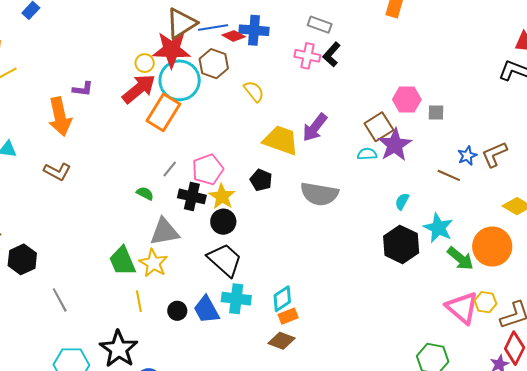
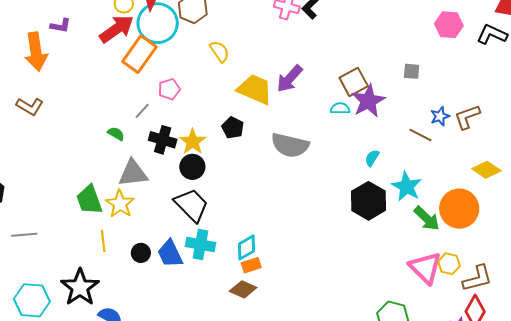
yellow semicircle: (254, 91) -> (219, 51), moved
pink hexagon: (407, 100) -> (449, 25), moved
pink pentagon: (208, 169) -> (169, 89), moved, size x0.7
gray line: (60, 300) -> (24, 235), turned -70

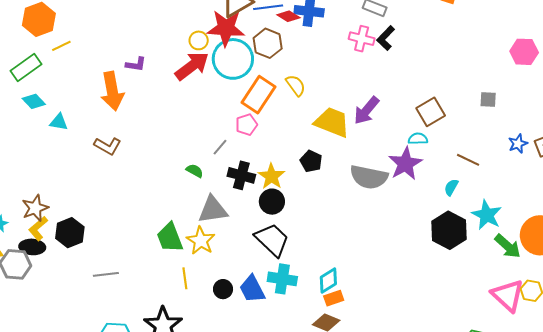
orange rectangle: (139, 54) -> (258, 95), moved
purple star: (368, 101) -> (405, 164), moved
brown line: (420, 135) -> (468, 160), moved

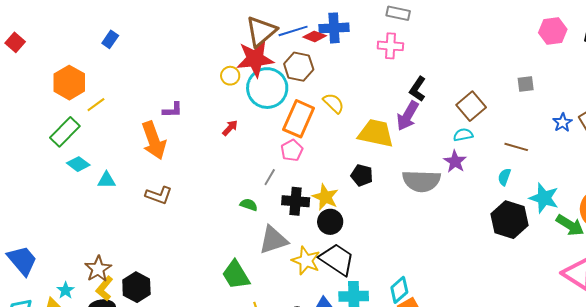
black L-shape: (386, 38) -> (418, 89), moved
red arrow: (192, 66) -> (230, 128), moved, size x0.5
purple star: (405, 164) -> (455, 161), size x0.7
yellow star: (201, 241) -> (306, 261), moved

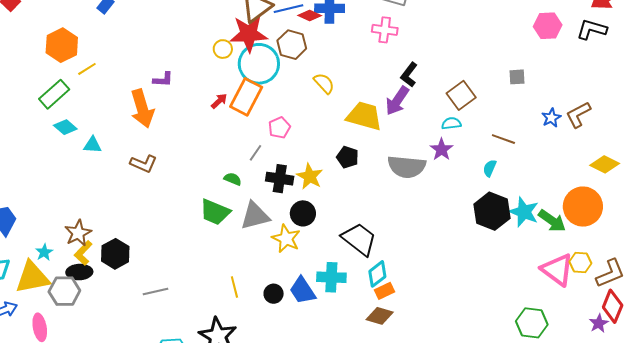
orange rectangle: (299, 119) -> (246, 97), moved
cyan star: (544, 198) -> (524, 212), moved
black circle: (330, 222) -> (303, 213), moved
black trapezoid: (337, 259) -> (359, 239), moved
green trapezoid: (236, 275) -> (215, 212), moved, turned -40

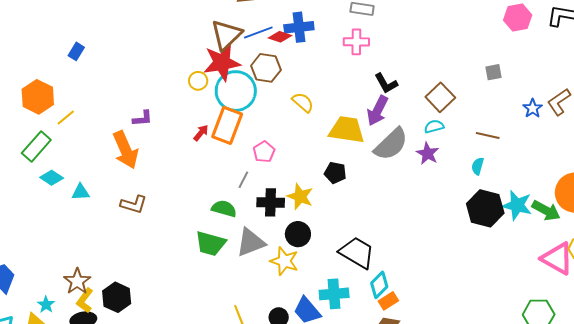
black L-shape: (409, 75) -> (386, 83), turned -60
gray semicircle: (407, 167) -> (391, 144), moved, turned -42
green semicircle: (233, 179) -> (224, 209), size x1.4

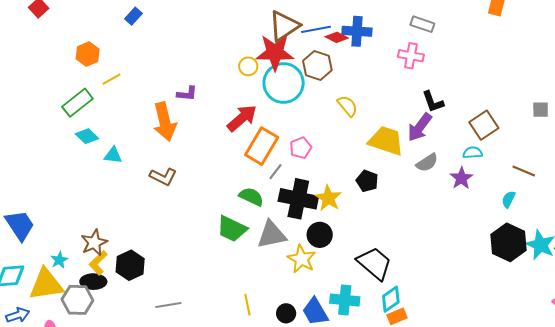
orange hexagon: (38, 97) -> (88, 54), size x0.7
orange rectangle: (227, 125) -> (262, 146), moved
red arrow: (201, 133) -> (242, 118), size x1.8
gray semicircle: (391, 144) -> (427, 163), size x0.6
black cross: (271, 202) -> (298, 199), size x1.4

